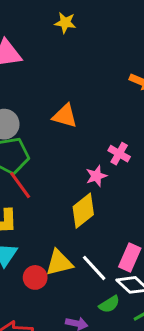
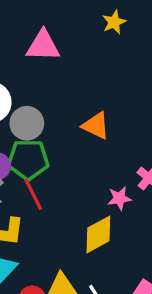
yellow star: (65, 23) -> (114, 22), turned 30

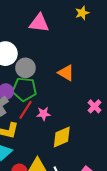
red line: (33, 194) -> (25, 110), turned 54
pink star: (119, 198) -> (44, 114), moved

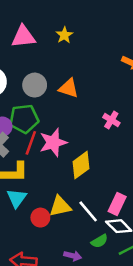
yellow star: (82, 13) -> (64, 35), moved
gray circle: (25, 68) -> (35, 85), moved
pink star: (44, 114) -> (53, 142), size x1.6

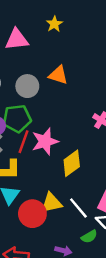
yellow star: (64, 35) -> (54, 24), moved
orange triangle: (69, 88) -> (58, 75), moved
red circle: (40, 218) -> (32, 214), size x1.5

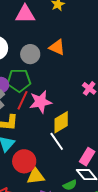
yellow triangle: (51, 203) -> (36, 176), moved
white line: (78, 208) -> (57, 141), moved

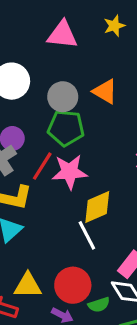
green pentagon: (19, 80) -> (66, 128), moved
red circle: (24, 161) -> (73, 285), moved
yellow triangle: (36, 176) -> (28, 286), moved

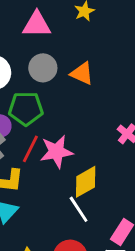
gray circle: (63, 97) -> (43, 68), moved
green pentagon: (66, 128) -> (26, 108), moved

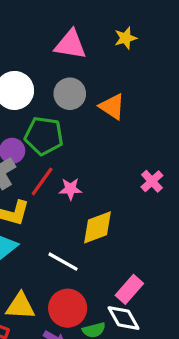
pink star: (56, 152) -> (70, 189), size x0.6
white line: (79, 209) -> (63, 262), moved, turned -36

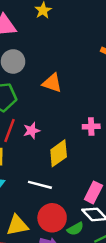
orange triangle: (112, 107) -> (52, 83), moved
pink cross: (152, 181) -> (91, 127), moved, turned -35

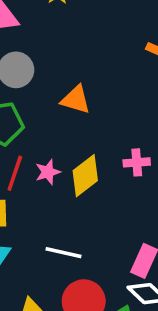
yellow diamond: (59, 153) -> (85, 176), moved

